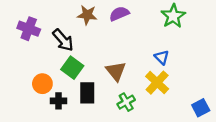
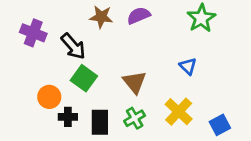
yellow cross: (157, 83) -> (179, 112), moved
black rectangle: (87, 93) -> (100, 122), moved
green cross: (126, 102) -> (135, 118), moved
blue square: (201, 108) -> (220, 125), moved

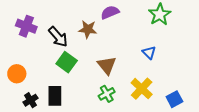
brown star: (101, 17) -> (88, 29), moved
orange circle: (49, 97) -> (17, 74), moved
black cross: (68, 117) -> (31, 100), moved, turned -32
black rectangle: (100, 122) -> (55, 96), moved

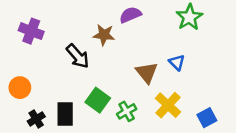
black arrow: (58, 37) -> (78, 56), moved
green square: (67, 62) -> (98, 100), moved
brown triangle: (107, 65) -> (147, 73), moved

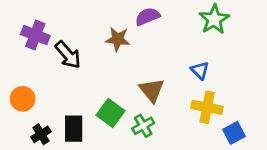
black arrow: (78, 56) -> (68, 55), moved
brown triangle: (147, 73) -> (152, 90), moved
yellow cross: (168, 105) -> (207, 107), moved, turned -32

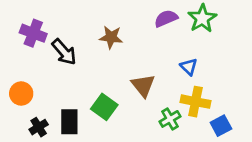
purple semicircle: (147, 17) -> (166, 18), moved
green cross: (143, 126) -> (170, 119), moved

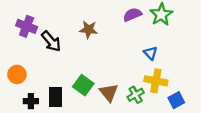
brown triangle: (143, 85) -> (109, 93), moved
black cross: (39, 127) -> (31, 101), turned 32

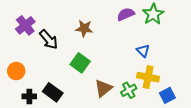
purple cross: (27, 26) -> (25, 25), turned 30
green square: (83, 85) -> (80, 63), moved
brown triangle: (109, 93) -> (103, 88), turned 30
black rectangle: (55, 97) -> (53, 92), turned -54

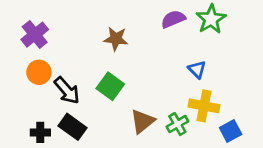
black arrow: (49, 40) -> (67, 90), moved
orange circle: (16, 71) -> (39, 72), moved

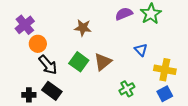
orange circle: (39, 72) -> (38, 44), moved
yellow cross: (204, 106) -> (165, 70), moved
brown triangle: (142, 121) -> (103, 62), moved

